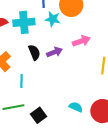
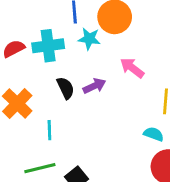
pink arrow: (81, 41) -> (132, 68), turned -120
cyan semicircle: (76, 107) -> (154, 134), moved

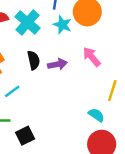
cyan cross: (48, 46) -> (28, 22), turned 35
cyan line: (49, 130) -> (12, 91), turned 42

